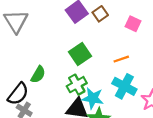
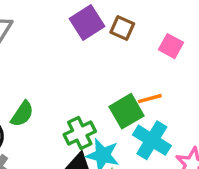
brown square: (100, 14) -> (122, 28), turned -35
green square: (80, 54) -> (127, 111), moved

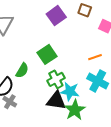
brown square: (122, 28) -> (85, 10), moved
green square: (127, 111) -> (47, 54), moved

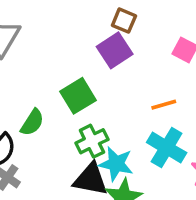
brown square: (85, 10) -> (124, 21), moved
purple square: (56, 16) -> (115, 50), moved

